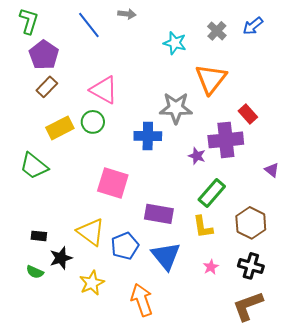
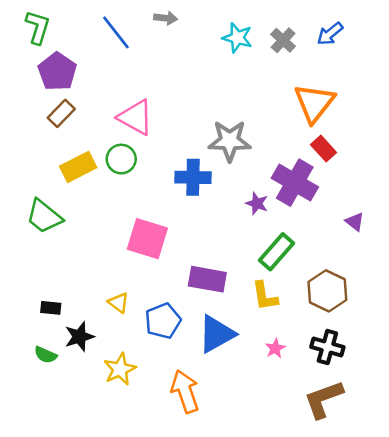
cyan star: (175, 43) -> (237, 38), moved
orange triangle: (211, 79) -> (314, 103), moved
purple cross: (226, 140) -> (295, 183), turned 36
yellow triangle: (91, 232) -> (119, 303), size x0.6
blue triangle: (166, 256) -> (216, 334), turned 40

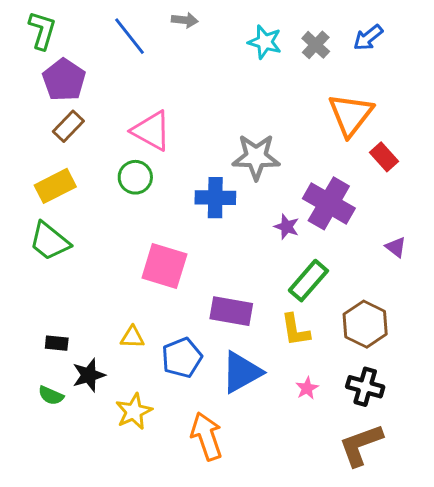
red rectangle: (324, 149) -> (384, 157), moved
yellow rectangle: (78, 167) -> (55, 186), moved
yellow triangle: (119, 303) -> (132, 337), turned -35

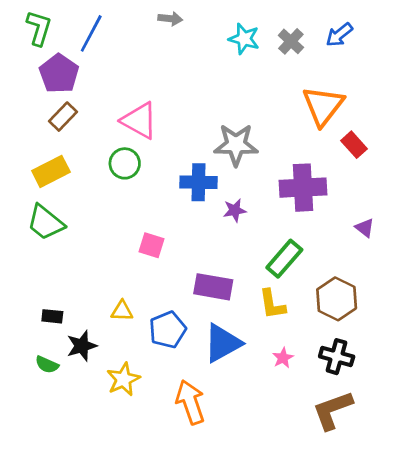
blue line: (129, 36) -> (91, 33), moved, turned 66
purple cross: (329, 203) -> (303, 188), turned -33
purple star: (287, 227) -> (235, 210), moved, turned -30
pink square: (164, 266) -> (152, 245), size x0.6

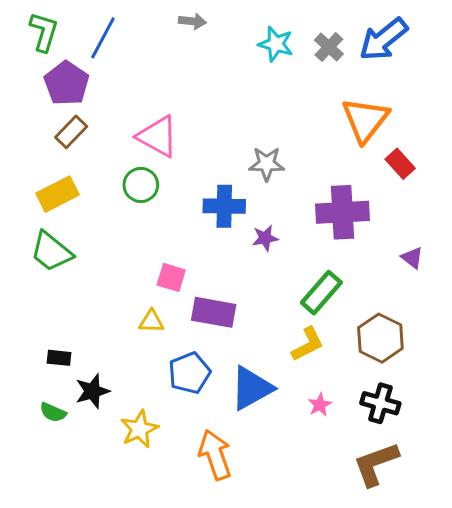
blue arrow: (339, 35) -> (383, 39), size x1.6
gray star: (236, 145) -> (267, 164), size x0.7
purple rectangle: (213, 287) -> (214, 312), moved
yellow L-shape: (272, 304) -> (308, 344), turned -108
yellow triangle: (122, 311) -> (151, 321), moved

